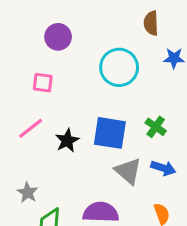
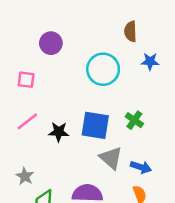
pink square: (43, 83) -> (26, 80), moved
black star: (67, 141) -> (59, 132), turned 30
blue arrow: (163, 168) -> (141, 167), moved

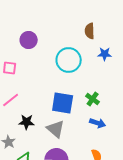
black star: (59, 132) -> (27, 122), moved
gray triangle: (111, 158) -> (56, 129), moved
blue arrow: (141, 167) -> (98, 123), moved

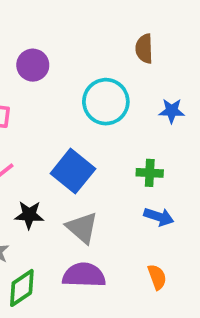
blue star: (105, 54) -> (172, 111), moved
green cross: (93, 99) -> (150, 173), turned -32
blue square: (63, 103) -> (73, 171), moved, turned 30

